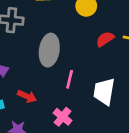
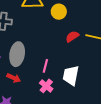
gray ellipse: (49, 50) -> (17, 54), moved
pink cross: (63, 117) -> (46, 86), moved

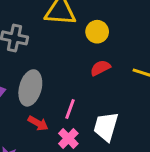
red semicircle: (72, 36) -> (100, 68), moved
red arrow: (14, 78) -> (38, 123), moved

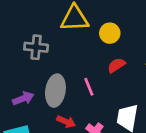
pink line: (70, 109) -> (89, 87), moved, turned -36

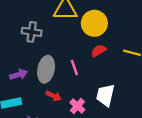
yellow circle: (110, 33) -> (94, 23), size x1.5

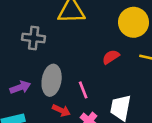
yellow circle: (94, 23) -> (134, 22), moved
pink line: (74, 67) -> (83, 90), moved

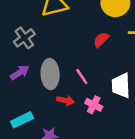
gray cross: (34, 38) -> (24, 38), turned -30
purple arrow: (20, 87) -> (20, 73), moved

